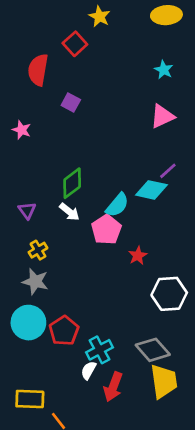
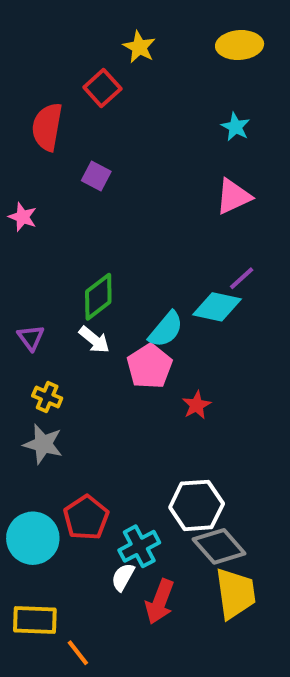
yellow cross: (38, 250) -> (47, 397), turned -36
white hexagon: (169, 294) -> (197, 505), moved
cyan circle: (28, 323) -> (33, 538), moved

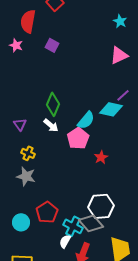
pink star: (23, 217) -> (16, 45), moved
green diamond: (98, 297) -> (53, 104), turned -30
cyan circle: (33, 538) -> (21, 222), size x0.7
cyan cross: (139, 546) -> (73, 226), turned -36
gray diamond: (219, 546) -> (91, 223), moved

